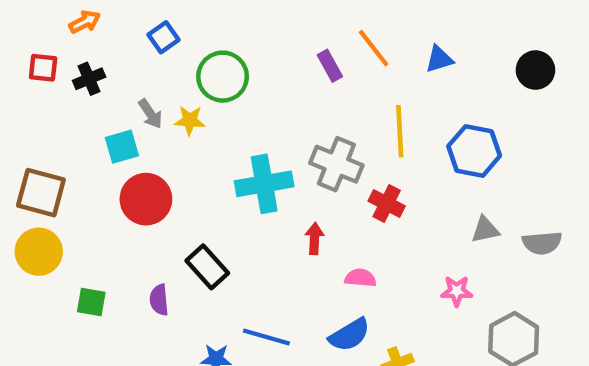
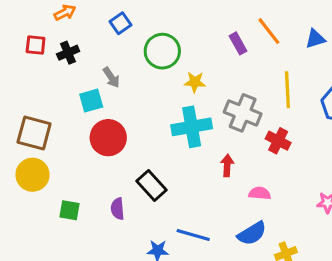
yellow star: (190, 120) -> (195, 82), moved

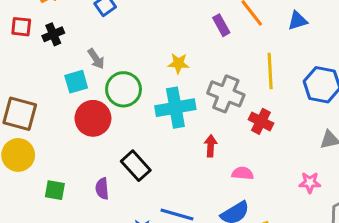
green circle: (162, 51) -> (124, 89), moved

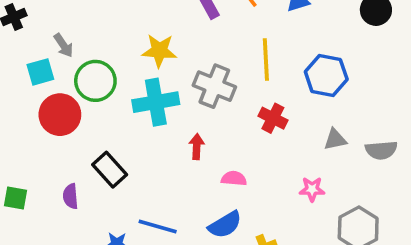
yellow star: (178, 63) -> (159, 51), size x1.4
red cross: (261, 121) -> (273, 118), moved

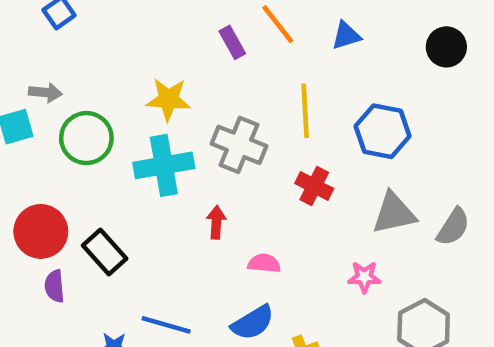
gray arrow: (63, 45) -> (45, 92), turned -50
red circle: (60, 115) -> (41, 231), moved
gray triangle: (335, 139) -> (394, 213), size x1.5
gray semicircle: (381, 150) -> (453, 227), turned -52

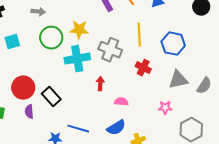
gray arrow: (45, 92) -> (38, 12), moved
green circle: (86, 138) -> (51, 38), moved

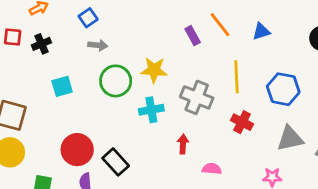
cyan cross: (77, 59) -> (151, 110), size x0.7

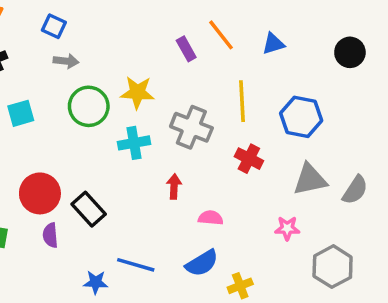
blue square: (88, 18) -> (54, 26), turned -30

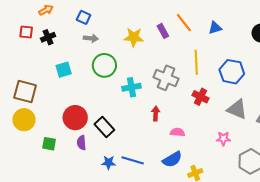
yellow star: (137, 92) -> (134, 37), moved
gray triangle: (310, 180) -> (237, 109), turned 35
blue star: (96, 282) -> (109, 162), moved

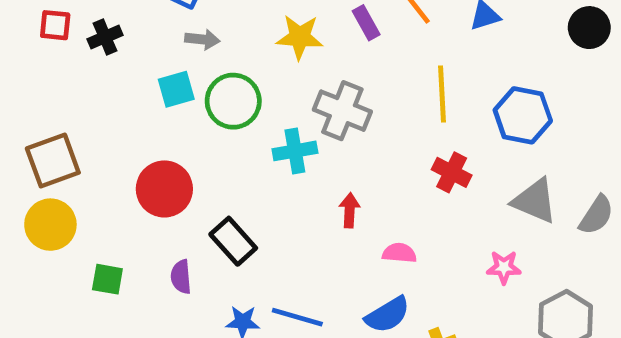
cyan square: (64, 70) -> (176, 89), moved
gray cross: (166, 78) -> (342, 111), moved
brown square: (25, 92) -> (53, 160), turned -35
red circle: (75, 118) -> (164, 189), moved

